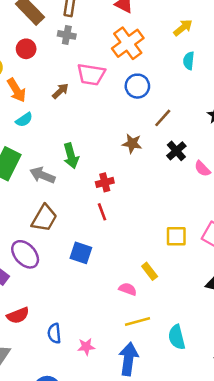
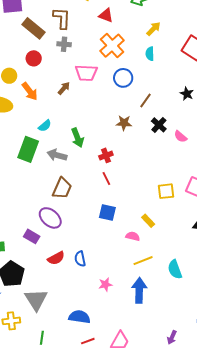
cyan semicircle: (189, 61) -> (150, 54), moved
cyan semicircle: (24, 120) -> (45, 126), moved
blue square: (81, 253) -> (107, 213), moved
red semicircle: (18, 315) -> (56, 258), moved
blue semicircle: (54, 333) -> (80, 259), moved

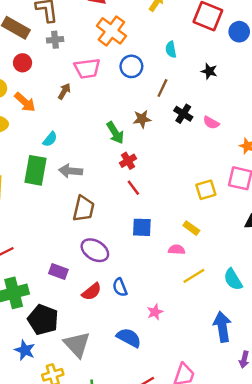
cyan semicircle: (150, 54) -> (171, 49), moved
green arrow: (77, 138) -> (115, 133), moved
purple ellipse: (50, 218) -> (95, 250), moved
blue arrow: (139, 290) -> (222, 327), moved
blue semicircle: (79, 317) -> (129, 338), moved, turned 30

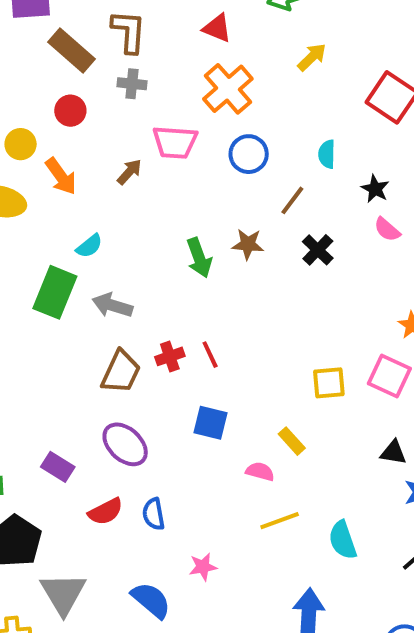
cyan semicircle: (171, 49) -> (327, 154), moved
pink semicircle: (211, 123) -> (387, 229), moved
red cross: (128, 161) -> (170, 356), moved

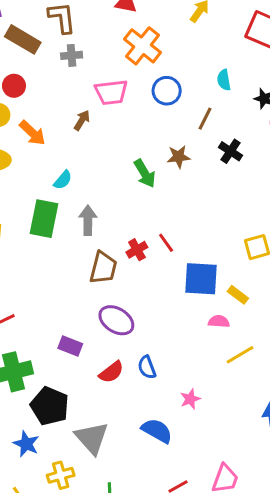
red circle: (70, 111) -> (14, 86), moved
gray arrow: (112, 305) -> (88, 220), turned 84
blue square: (210, 423) -> (201, 279), moved, size x1.4

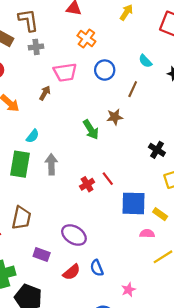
orange cross: (142, 46) -> (86, 39), size x0.7
cyan semicircle: (224, 80) -> (145, 61), turned -32
black cross: (231, 151) -> (157, 150), moved
brown trapezoid: (103, 268) -> (21, 218), moved

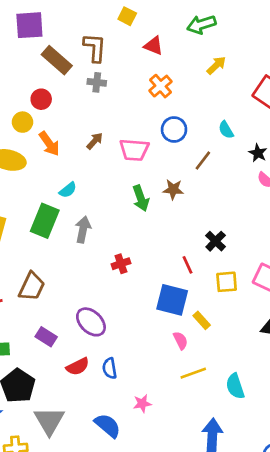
pink trapezoid: (65, 72) -> (134, 150), moved
red line: (108, 179) -> (188, 265), moved
pink semicircle: (147, 234) -> (180, 340), turned 48

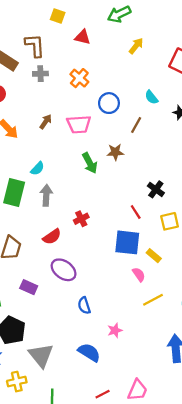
orange cross: (161, 86) -> (79, 78), moved
cyan semicircle: (68, 190) -> (37, 169), moved
red semicircle: (78, 366) -> (52, 237), moved

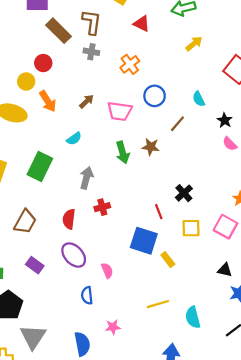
cyan semicircle: (37, 169) -> (74, 139), moved
gray arrow: (46, 195) -> (86, 178), moved
red semicircle: (52, 237) -> (69, 219), turned 120
pink semicircle: (139, 274) -> (107, 270), moved
blue semicircle: (89, 352) -> (82, 344), turned 35

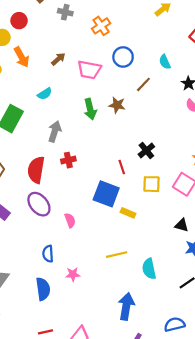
red semicircle: (69, 219) -> (36, 170), size x1.4
yellow rectangle: (168, 260) -> (128, 213), turned -32
blue semicircle: (87, 295) -> (48, 254), moved

